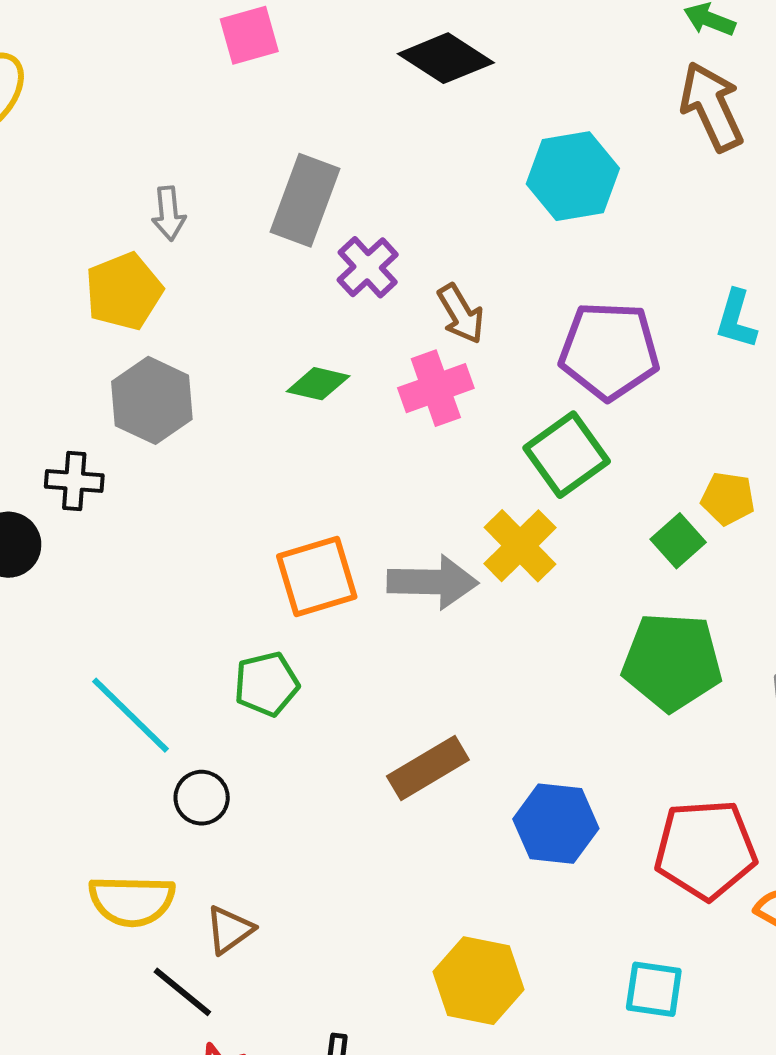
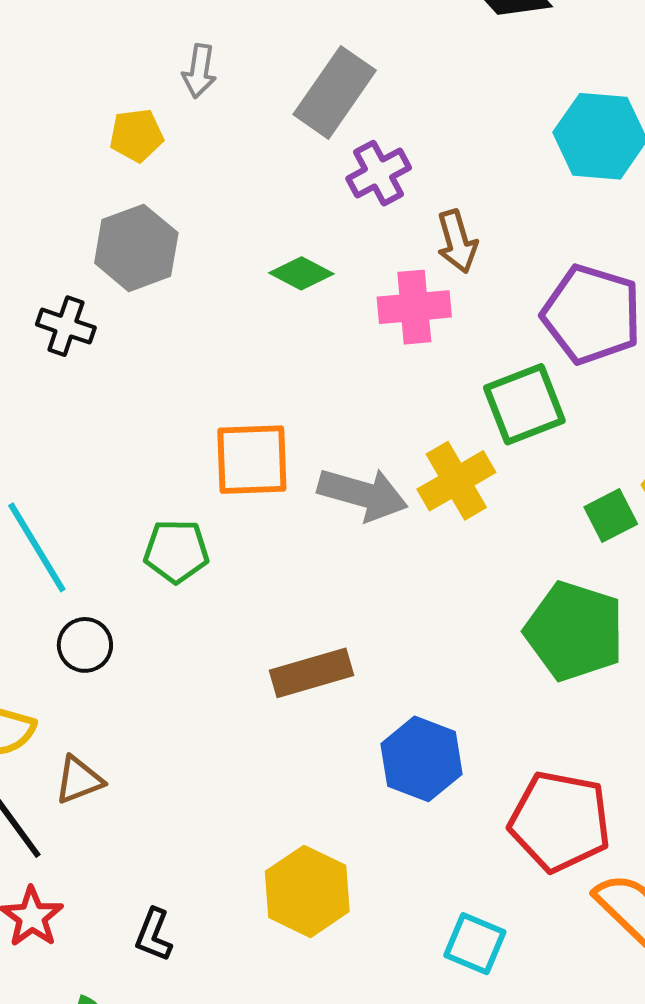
yellow pentagon: (124, 291) -> (136, 135), size x0.7
black cross: (74, 481) -> (66, 326), moved

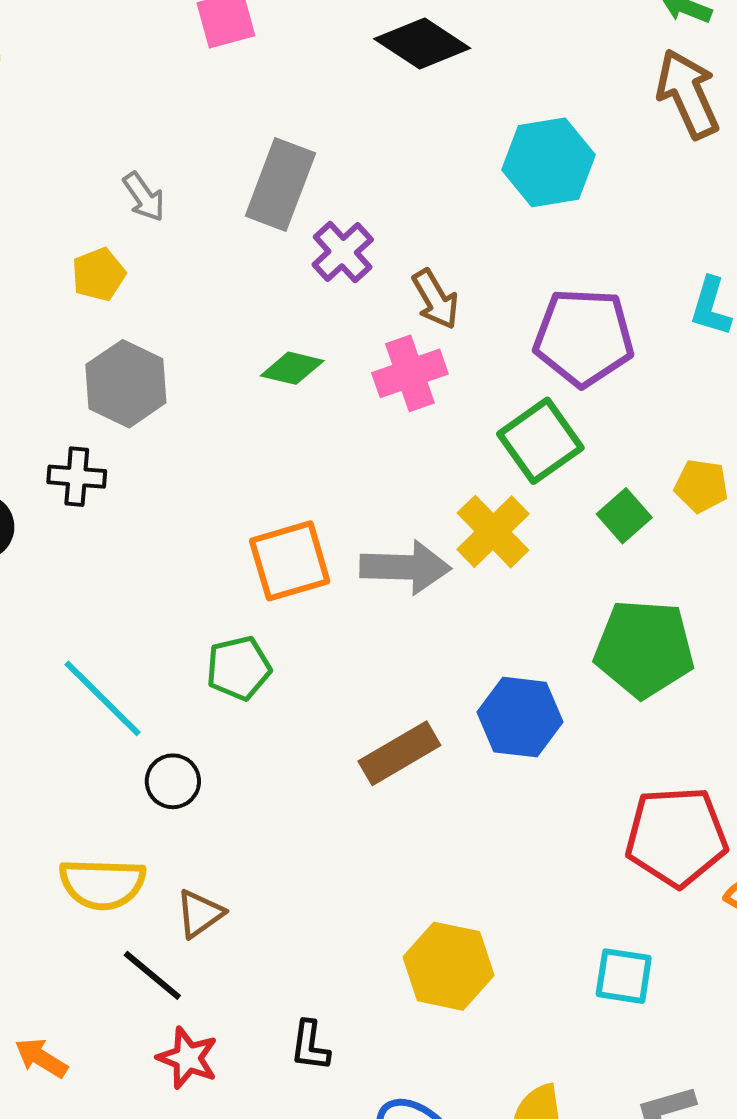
gray arrow: (199, 71) -> (144, 197), turned -30
green square: (611, 516) -> (624, 516), moved
blue hexagon: (421, 759) -> (520, 717), moved

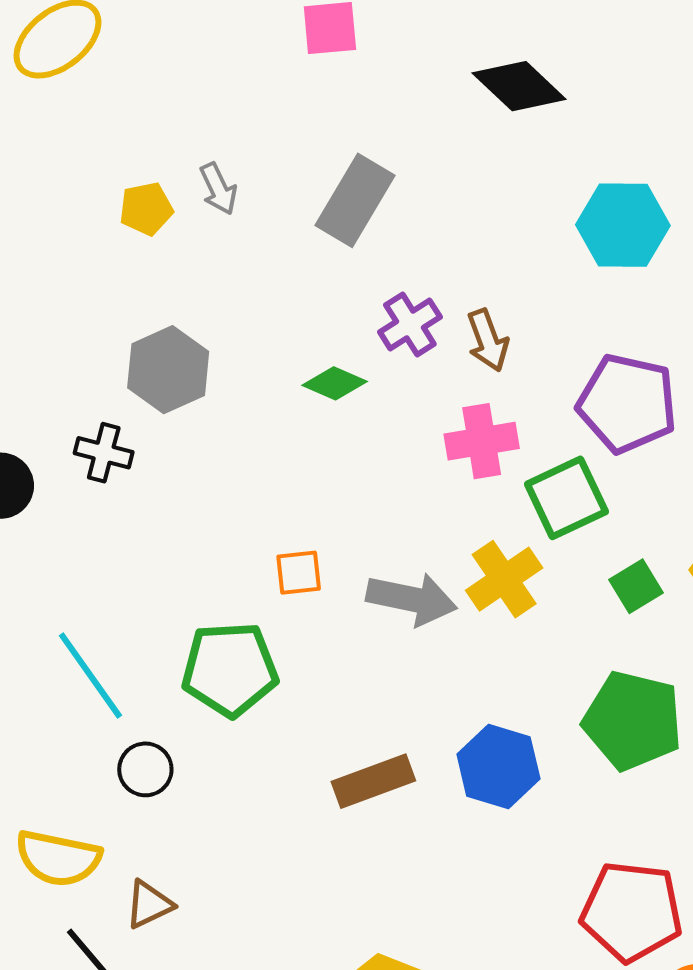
purple cross: (343, 252) -> (410, 324), moved
yellow pentagon: (99, 274) -> (146, 209), moved
pink cross: (410, 373) -> (482, 441), moved
orange square: (290, 561) -> (299, 573), size x0.6
green pentagon: (239, 668) -> (230, 669), size x1.5

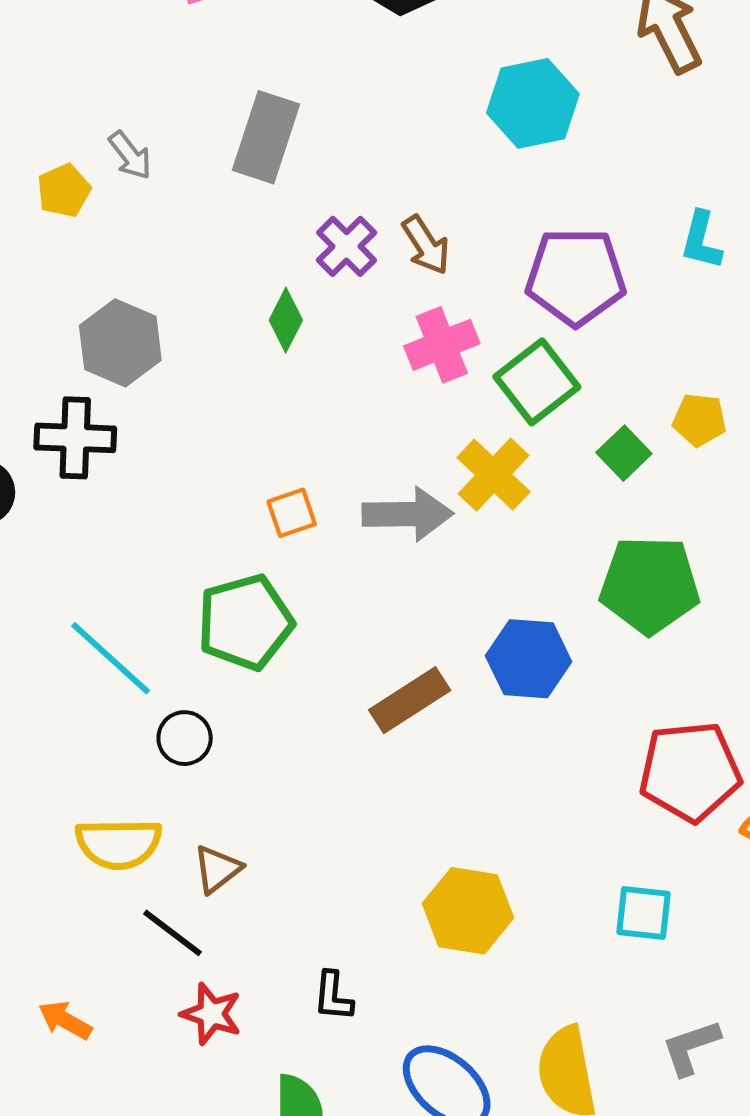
green diamond: (335, 383) -> (286, 320), turned -74
black cross: (104, 453) -> (75, 438), size x1.4

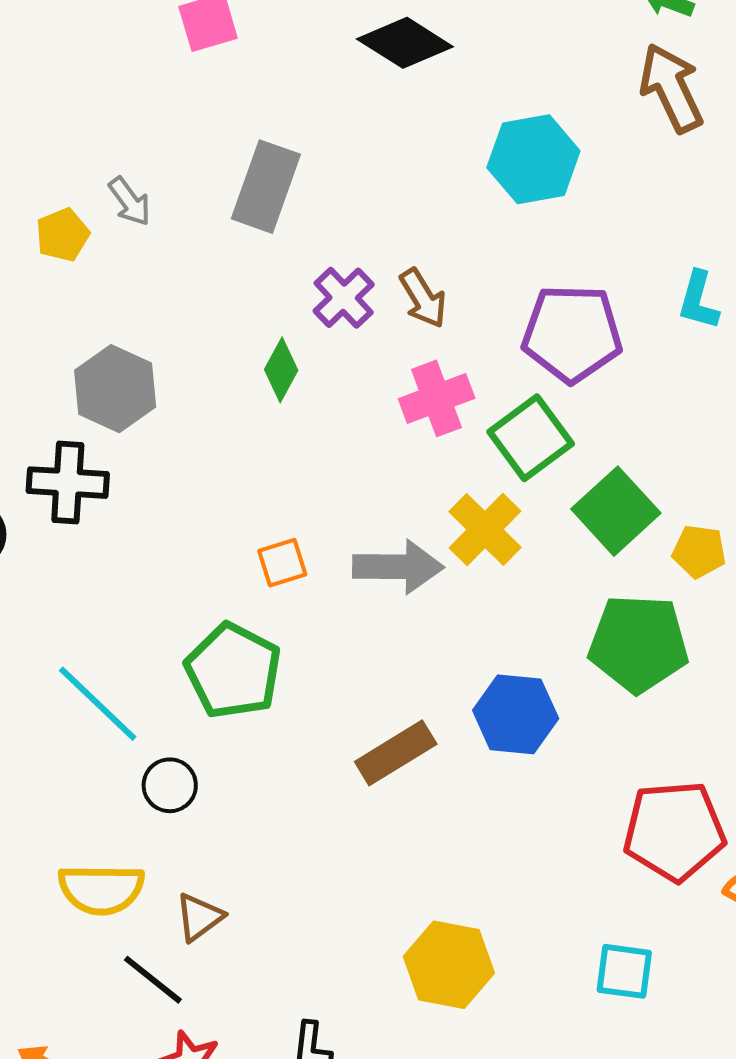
yellow pentagon: (699, 420) -> (699, 551), moved
green square: (624, 453) -> (616, 511), size x1.6
green pentagon: (245, 622) -> (233, 671), turned -30

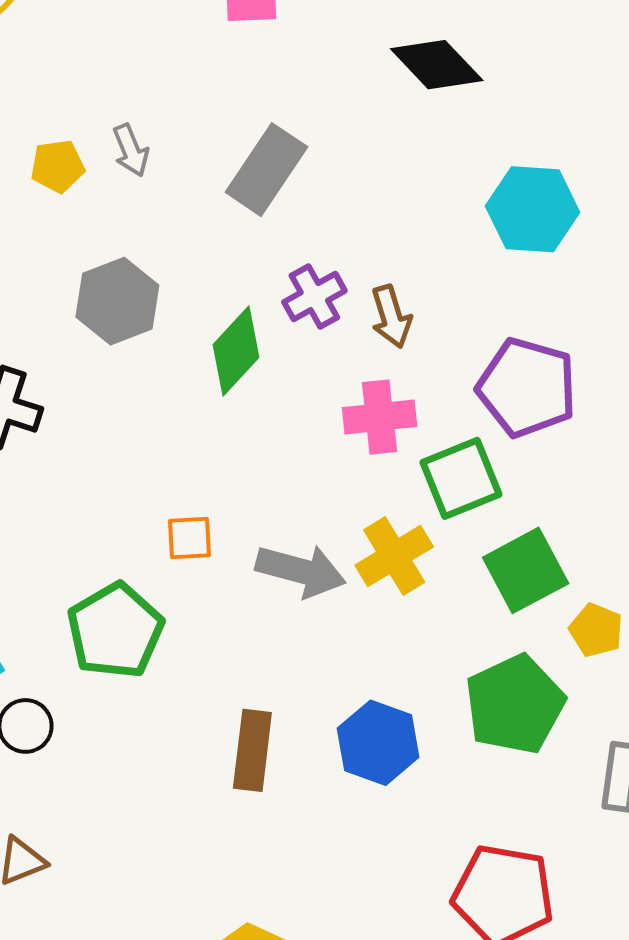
green diamond: (281, 370) -> (236, 351), size x1.4
gray hexagon: (115, 389) -> (117, 301), moved
green pentagon: (638, 644) -> (515, 704), turned 30
brown rectangle: (396, 753) -> (252, 750), turned -66

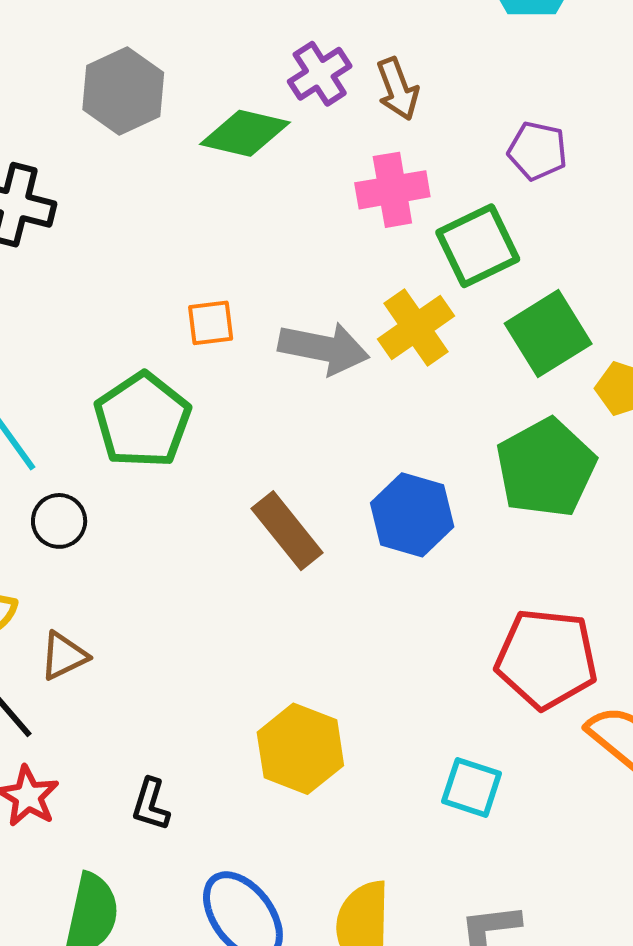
green diamond: (236, 351) -> (245, 133), turned 64
purple pentagon: (527, 387) -> (538, 151), size x0.6
brown rectangle: (252, 750) -> (287, 531), turned -42

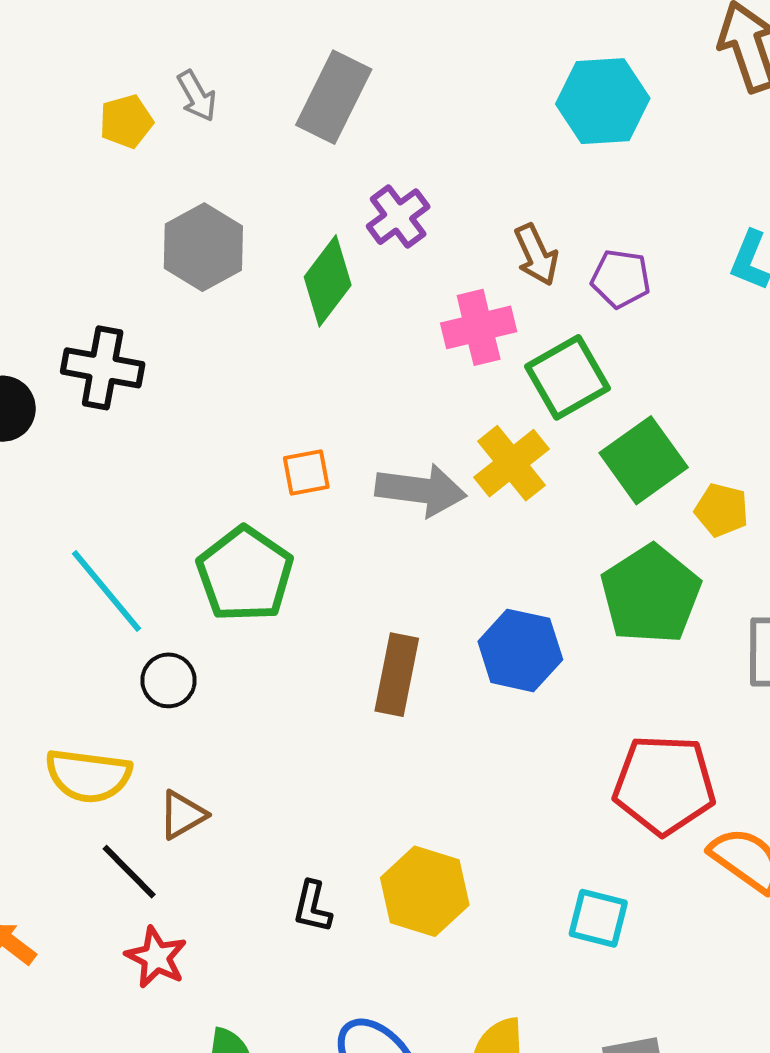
brown arrow: (398, 89) -> (536, 255), moved
green diamond: (245, 133) -> (328, 281), turned -62
brown rectangle: (287, 531) -> (397, 675), turned 54
black L-shape: (151, 804) -> (312, 907), moved

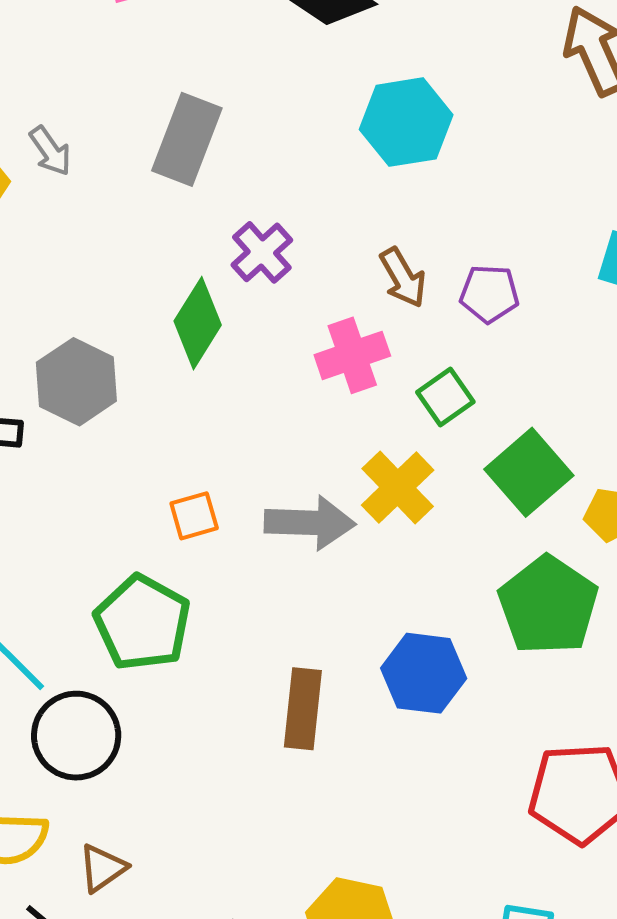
cyan hexagon: (603, 101) -> (406, 122), moved
gray hexagon: (203, 247) -> (76, 382), moved
green square: (567, 377) -> (445, 397), size x0.7
black circle: (169, 680) -> (76, 736), size x1.6

